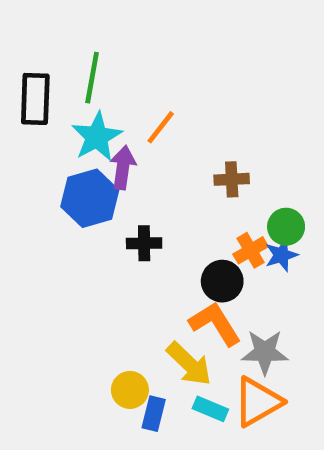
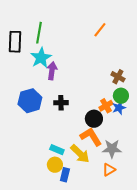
orange line: (161, 127) -> (100, 30), moved
brown cross: (232, 179) -> (118, 77), moved, turned 32
blue hexagon: (90, 198) -> (30, 101), moved
orange triangle: (258, 402) -> (109, 170), size x0.6
cyan rectangle: (210, 409) -> (57, 150), moved

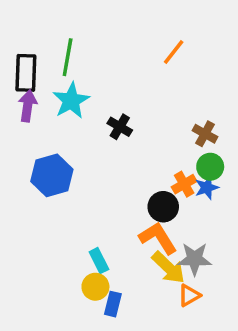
purple arrow: (52, 71) -> (28, 106), moved
black cross: (61, 103) -> (120, 127), moved, turned 32
cyan rectangle: (57, 150) -> (99, 261), turned 40
yellow arrow: (80, 154) -> (168, 268), moved

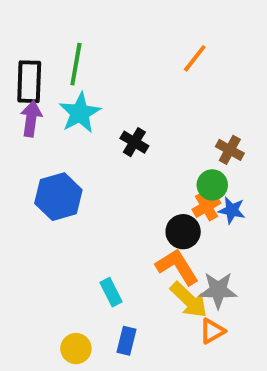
green circle: (210, 167) -> (212, 185), moved
blue star: (207, 188) -> (232, 210), turned 30
yellow circle: (95, 287) -> (76, 349), moved

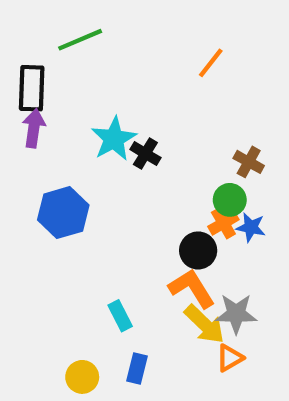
green line: (76, 64) -> (80, 40), moved, turned 57
cyan star: (80, 113) -> (114, 139), moved

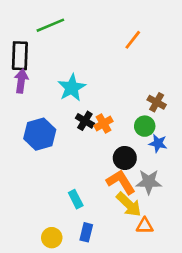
black cross: (145, 154) -> (85, 121), moved
orange cross: (223, 223) -> (104, 123), moved
gray star: (236, 314) -> (149, 182), moved
orange triangle: (230, 358) -> (145, 226), turned 30

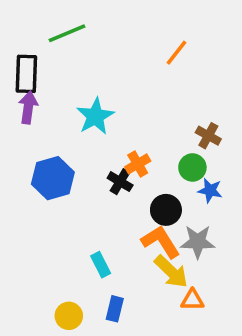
black cross: (85, 121) -> (120, 182), moved

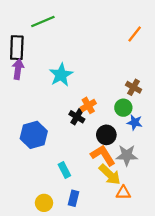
orange line: (177, 53) -> (135, 34), moved
blue hexagon: (53, 178) -> (34, 135), moved

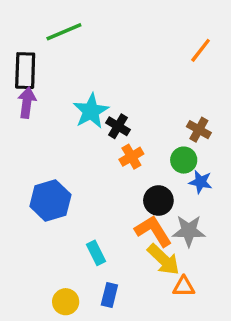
black cross: (77, 117) -> (118, 126), moved

